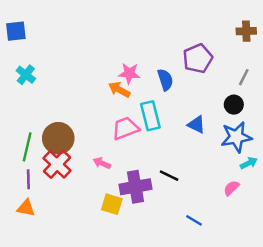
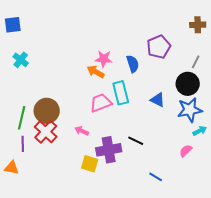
black circle: (234, 105) -> (188, 84), size x1.5
orange triangle: (26, 208) -> (12, 168), moved

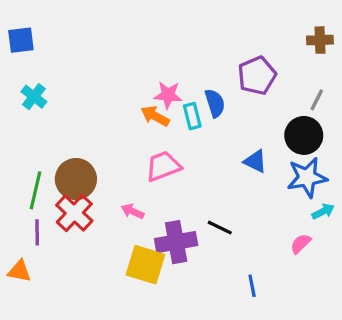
cyan rectangle: (121, 93) -> (192, 116), moved, size x0.7
yellow square: (90, 164) -> (145, 265), size x1.4
blue line: (156, 177) -> (252, 286), turned 48

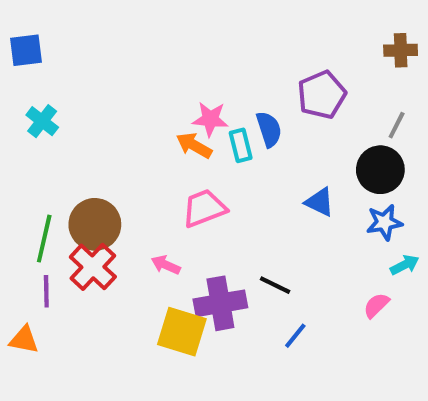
blue star: (307, 177) -> (384, 222), size x0.7
blue line: (252, 286) -> (295, 336), moved, turned 50

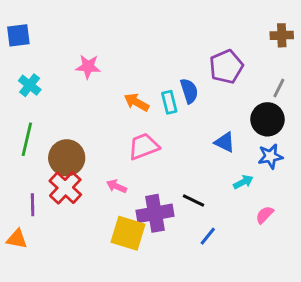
pink star: (210, 119) -> (88, 67), moved
green line: (44, 239) -> (27, 139), moved
cyan arrow: (405, 265) -> (243, 182), moved

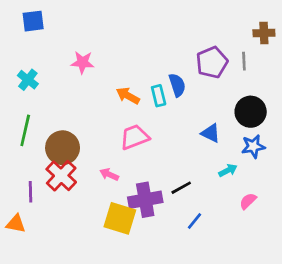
blue square: (18, 35) -> (33, 21), moved
gray line: (279, 88) -> (244, 61), moved, turned -30
black line: (193, 201) -> (181, 188), turned -55

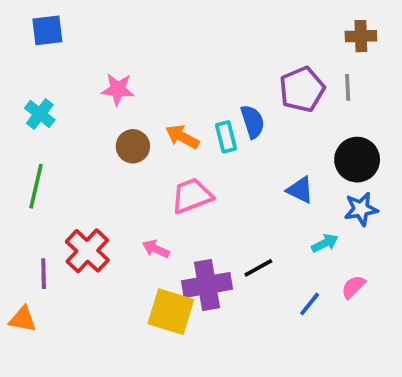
brown cross: (264, 33) -> (361, 36), moved
brown circle: (63, 148) -> (133, 146), moved, size x0.7
blue line: (195, 221) -> (310, 304), moved

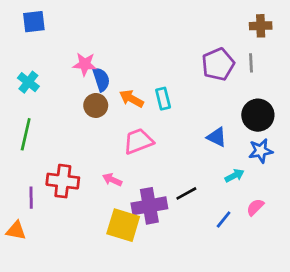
blue semicircle: (253, 122) -> (101, 79), moved
red cross: (87, 251) -> (63, 181), turned -36

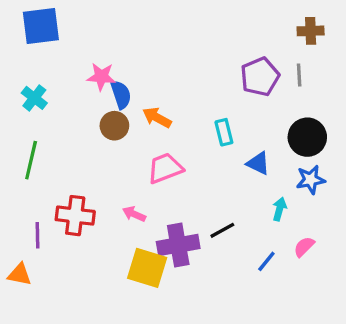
blue square: (34, 22) -> (41, 26), size x1.4
cyan rectangle: (163, 99) -> (224, 132), moved
cyan arrow: (235, 176) -> (280, 209), turned -48

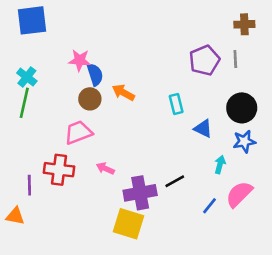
green line: (31, 160) -> (24, 103), moved
pink trapezoid: (165, 168) -> (78, 132), moved
pink semicircle: (304, 247) -> (239, 194), size x1.6
yellow square: (147, 268) -> (128, 224), moved

